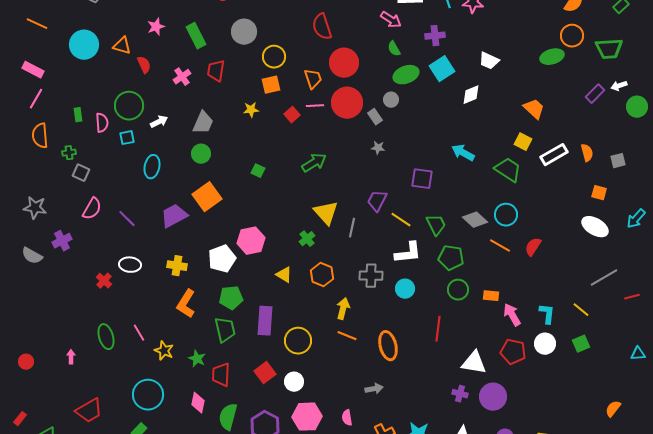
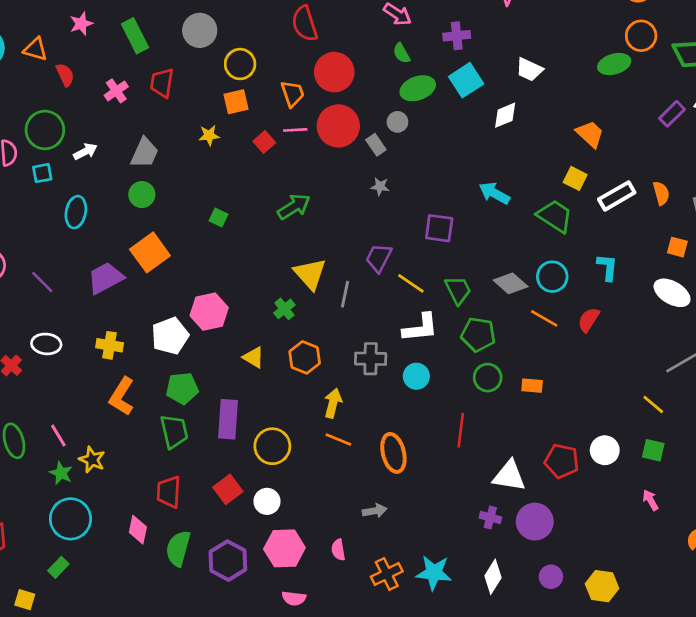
cyan L-shape: (547, 314) -> (607, 267), moved
pink arrow: (512, 315) -> (650, 500), moved, size x0.7
green square: (581, 344) -> (653, 450), turned 36
green star: (197, 359) -> (61, 473), moved

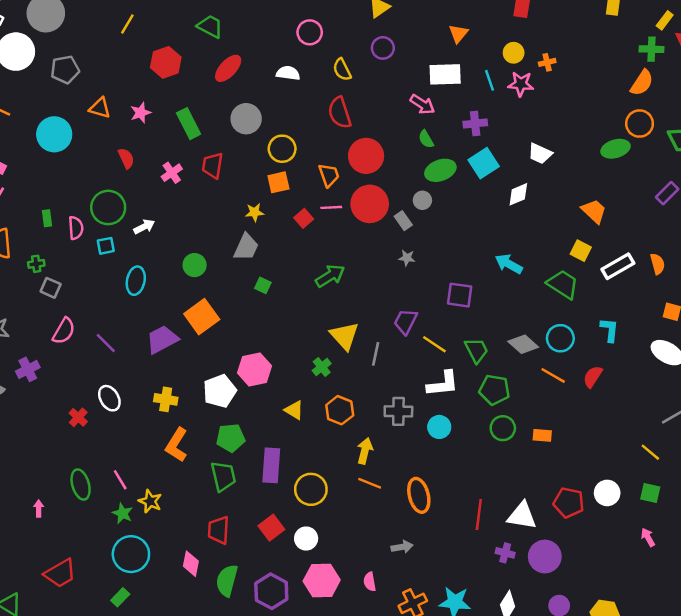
orange triangle: (36, 49) -> (100, 108), moved
gray trapezoid: (145, 153) -> (246, 247), moved
white ellipse: (46, 344) -> (109, 398), turned 55
red line: (461, 430) -> (479, 515), moved

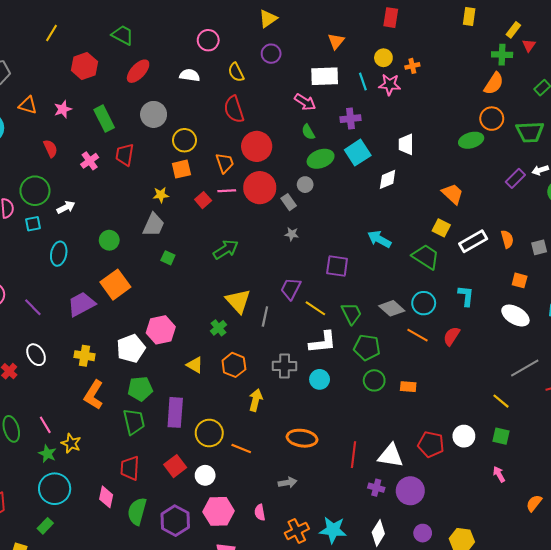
white trapezoid: (540, 154) -> (406, 144), turned 65
orange line: (370, 483) -> (241, 448), moved
orange ellipse: (419, 495) -> (302, 438), turned -68

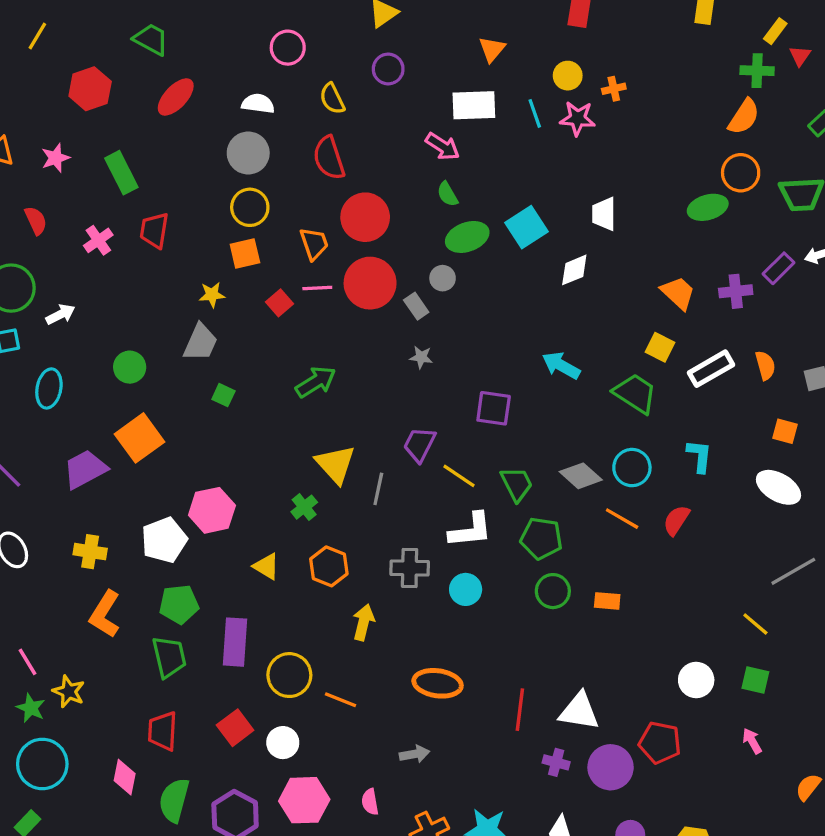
gray circle: (154, 114) -> (248, 153), moved
purple cross: (350, 119) -> (736, 291), moved
red pentagon: (431, 444) -> (660, 743), moved

